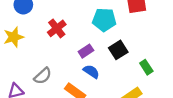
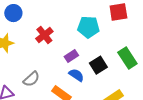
black square: (118, 50) -> (98, 65), moved
green rectangle: (146, 67) -> (127, 58), moved, size x1.5

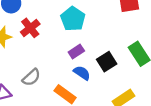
cyan pentagon: (88, 27) -> (73, 19), moved, turned 30
red cross: (44, 35) -> (30, 28), moved

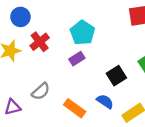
purple rectangle: (76, 52) -> (77, 59), moved
blue semicircle: (82, 73) -> (105, 101), moved

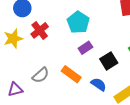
purple rectangle: (77, 59) -> (85, 48), moved
orange rectangle: (75, 108) -> (71, 74), moved

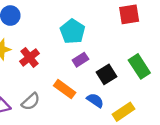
red cross: (40, 30) -> (30, 57), moved
gray semicircle: (41, 75) -> (31, 102), moved

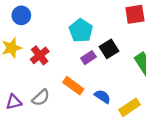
black square: (106, 74) -> (109, 49), moved

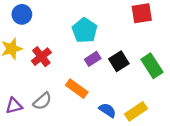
black square: (109, 49) -> (119, 61), moved
blue semicircle: (102, 97) -> (107, 110), moved

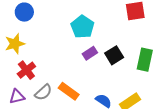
red cross: (41, 57) -> (26, 70), moved
green rectangle: (152, 66) -> (145, 60), turned 45
orange rectangle: (77, 89) -> (69, 91), moved

